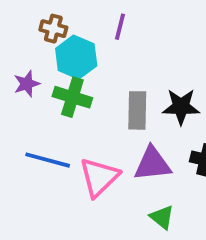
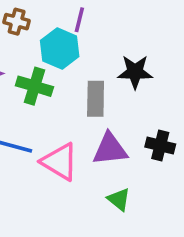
cyan hexagon: (76, 57) -> (60, 48), moved
black star: (181, 107) -> (135, 72), moved
pink triangle: (99, 177) -> (60, 162), turned -45

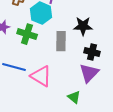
black cross: (160, 146) -> (92, 52), moved
purple triangle: (110, 149) -> (89, 73), moved, turned -40

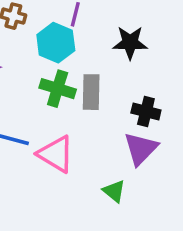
black star: (83, 26) -> (130, 43), moved
green cross: (27, 34) -> (58, 89), moved

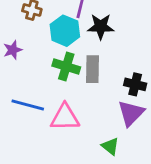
black star: (130, 43) -> (101, 27), moved
pink triangle: (56, 154) -> (65, 117), turned -32

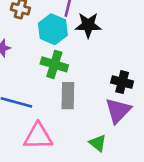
gray rectangle: (92, 69) -> (68, 96), moved
pink triangle: (65, 117) -> (38, 136), moved

